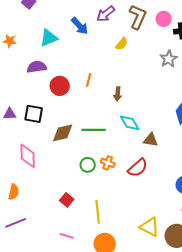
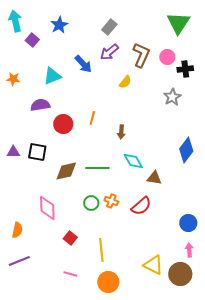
pink diamond: (28, 156) -> (47, 208), moved

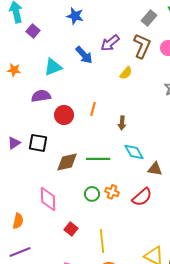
blue star: (59, 25) -> (75, 16), moved, turned -30
gray rectangle: (109, 27) -> (149, 18), moved
purple triangle: (13, 152) -> (14, 143), turned -32

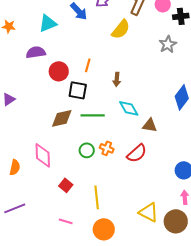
yellow semicircle: (126, 73) -> (121, 29), size x1.5
black square: (38, 143) -> (78, 90), moved
orange semicircle: (18, 221) -> (15, 167), moved

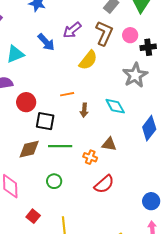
gray star: (168, 44) -> (135, 75), size x1.4
orange line: (88, 65) -> (67, 94), moved, turned 64
cyan diamond: (129, 108) -> (115, 106), moved
brown triangle: (150, 125) -> (109, 144), moved
orange cross: (107, 148) -> (90, 157), moved

